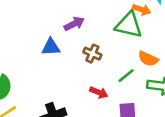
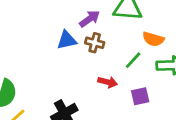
purple arrow: (74, 24) -> (90, 19), moved
blue triangle: (51, 47) -> (67, 40), moved

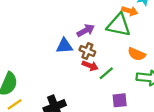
green line: (133, 60) -> (106, 73), moved
red arrow: (108, 82) -> (90, 66), moved

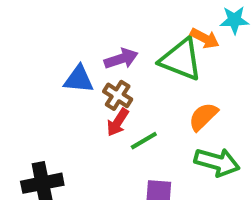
orange semicircle: (137, 54) -> (203, 117), turned 102
red arrow: (90, 66) -> (118, 122), turned 91

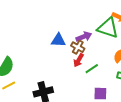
purple arrow: (121, 59) -> (84, 37), moved

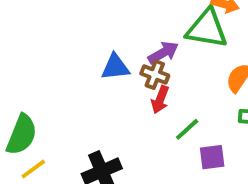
green line: (92, 69) -> (187, 129), moved

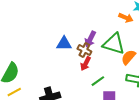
green triangle: (207, 29) -> (114, 44), moved
purple arrow: (163, 53) -> (90, 39), turned 140

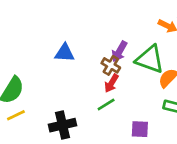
blue triangle: (64, 44) -> (65, 53), moved
green line: (98, 81) -> (106, 104), moved

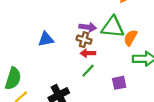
purple arrow: (119, 51) -> (88, 27), turned -98
red arrow: (111, 83) -> (88, 53), turned 72

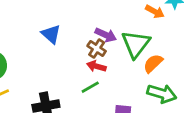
green triangle: (113, 27) -> (136, 44), turned 45
blue triangle: (46, 39) -> (51, 34), turned 35

